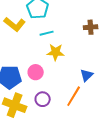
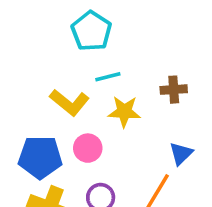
yellow L-shape: (15, 24) -> (69, 102), moved
brown cross: (91, 27) -> (174, 90), moved

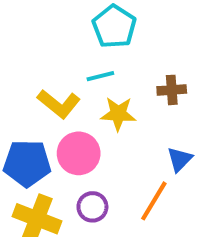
cyan pentagon: (91, 31) -> (114, 27), moved
pink circle: (88, 148) -> (79, 153), size x1.4

